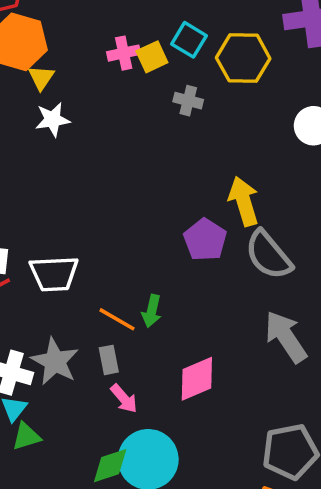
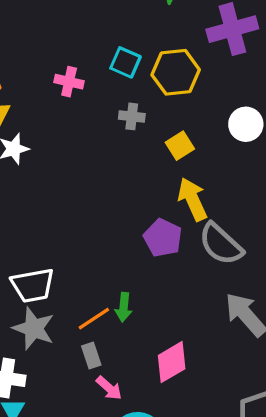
pink cross: (124, 53) -> (69, 82), turned 32
yellow square: (152, 57) -> (180, 146), moved
orange line: (117, 319) -> (94, 319), turned -56
gray star: (55, 361) -> (34, 328), moved

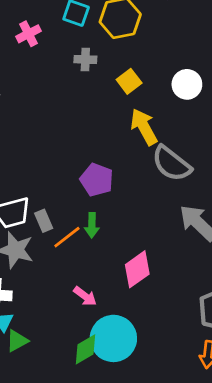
pink cross: (69, 82) -> (29, 34), turned -35
white circle: (246, 124) -> (187, 84), moved
purple pentagon: (163, 238) -> (97, 180), moved
gray rectangle: (91, 356) -> (44, 221), moved

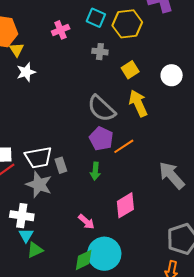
gray semicircle: (171, 164) -> (101, 109), moved
orange line: (67, 237) -> (124, 146), moved

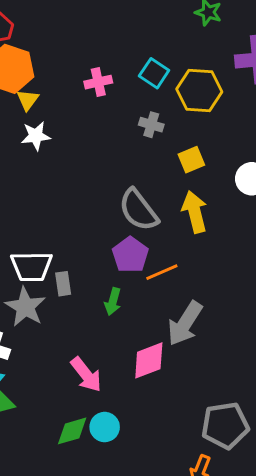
gray arrow: (172, 175) -> (185, 323), moved, turned -116
pink arrow: (86, 222) -> (86, 375), size x1.4
cyan circle: (104, 254) -> (105, 427), size x0.6

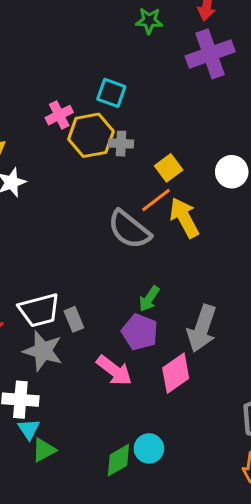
yellow hexagon: (199, 91) -> (91, 135), moved
purple pentagon: (130, 255) -> (140, 332), moved
orange line: (162, 272) -> (156, 200), moved
green arrow: (113, 302) -> (149, 299), moved, turned 32
pink arrow: (86, 375) -> (114, 371), moved

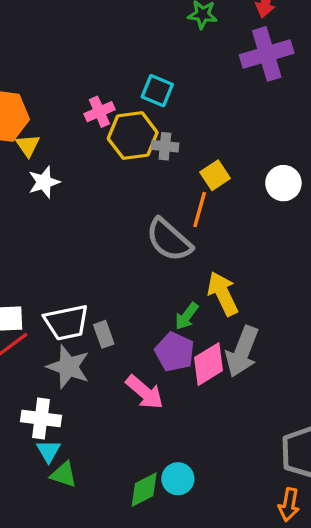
orange line: (156, 200) -> (200, 210), turned -40
yellow arrow: (184, 218) -> (223, 294), moved
pink diamond: (176, 373) -> (209, 364), moved
green triangle: (44, 450) -> (64, 475), turned 44

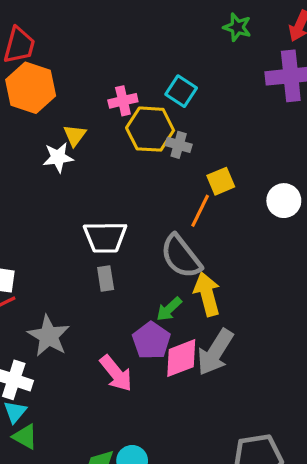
yellow triangle: (28, 145) -> (75, 135), moved
gray semicircle: (169, 240) -> (181, 256), moved
white trapezoid: (67, 322) -> (105, 237), moved
gray rectangle: (104, 334) -> (106, 278), moved

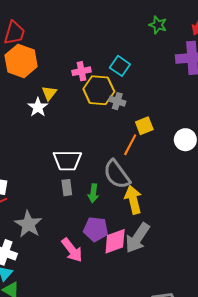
white star: (58, 157) -> (38, 107), turned -30
green arrow: (169, 309) -> (93, 193), moved, turned -42
purple pentagon: (151, 341) -> (96, 229), turned -30

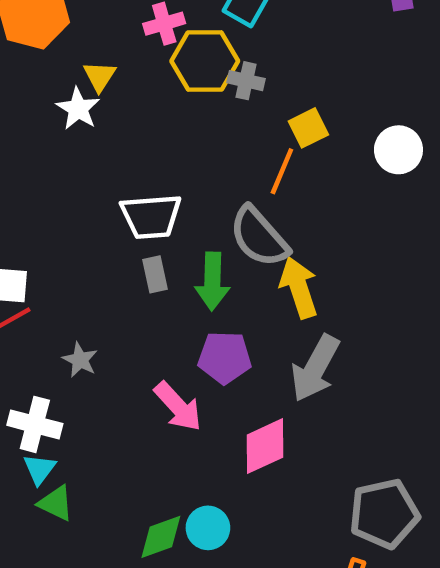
green arrow: (93, 193) -> (212, 281), size x1.4
gray star: (28, 224) -> (80, 360), size x0.6
pink diamond: (115, 241) -> (265, 446), moved

